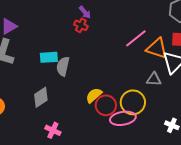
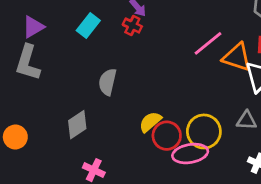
cyan rectangle: (49, 57) -> (88, 26), moved, turned -48
gray triangle: (154, 79) -> (247, 120), moved

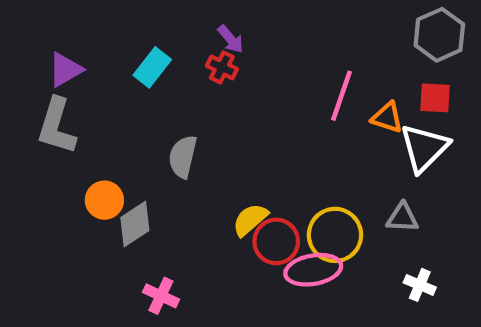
pink line: (208, 43) -> (341, 96), turned -32
orange triangle: (237, 57) -> (387, 117), size x0.7
orange circle: (15, 137) -> (104, 200), moved

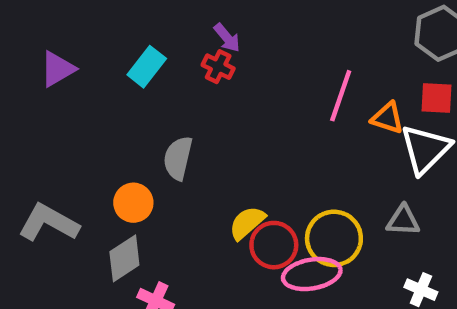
gray L-shape: (57, 126) -> (49, 223), moved, turned 102
orange circle: (104, 200) -> (133, 203), moved
gray diamond: (135, 224) -> (124, 258), moved

